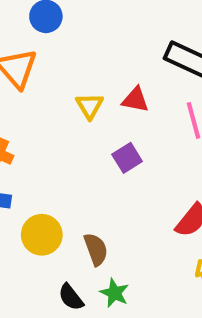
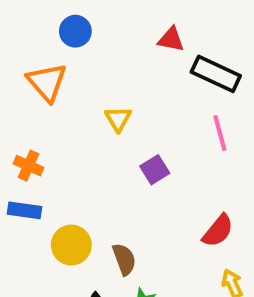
red triangle: (135, 100) -> (171, 39), moved

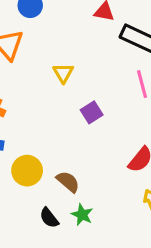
brown semicircle: (124, 259) -> (68, 182), turned -30

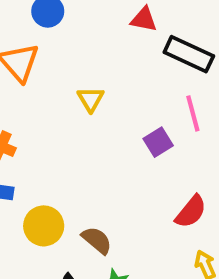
purple square: (92, 112) -> (158, 142), moved

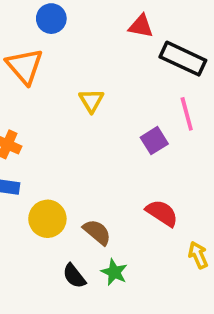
red semicircle: (191, 212) -> (162, 213), moved, turned -96

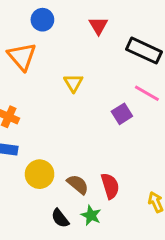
red triangle: (141, 26) -> (98, 26), moved, turned 48
pink line: (187, 114) -> (147, 93), turned -45
red semicircle: (162, 213) -> (110, 186), moved, turned 40

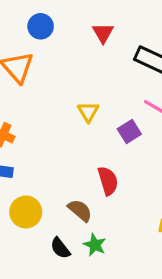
yellow triangle: (73, 83) -> (88, 112), moved
yellow circle: (40, 174) -> (26, 212), moved
red semicircle: (110, 186) -> (108, 181), moved

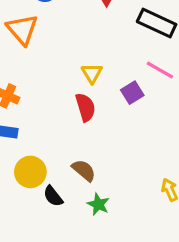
red semicircle: (108, 181) -> (85, 107), moved
black semicircle: (60, 248) -> (53, 196), moved

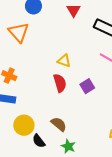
yellow triangle: (92, 73) -> (64, 61), turned -40
purple square: (132, 93) -> (87, 86), moved

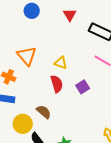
orange triangle: (19, 32) -> (27, 56), moved
brown semicircle: (59, 124) -> (44, 112), moved

